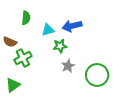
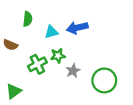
green star: (60, 46) -> (58, 56), moved
green cross: (23, 58) -> (37, 64), moved

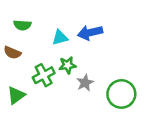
green semicircle: (28, 19) -> (22, 25), moved, turned 88
green triangle: (14, 91) -> (16, 95), moved

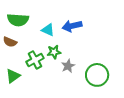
green semicircle: (22, 25) -> (18, 20), size x1.5
cyan triangle: (60, 38) -> (48, 30), turned 40

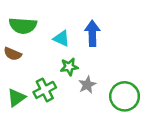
blue arrow: (72, 26) -> (92, 33), turned 102
green cross: (35, 60) -> (45, 90), moved

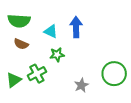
brown semicircle: (13, 54) -> (21, 44), moved
gray star: (87, 85) -> (81, 85), moved
green circle: (125, 96) -> (114, 74), moved

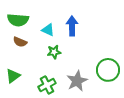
green cross: (37, 74) -> (47, 85), moved
gray star: (81, 85) -> (77, 81), size x1.5

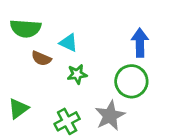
blue arrow: (72, 26) -> (140, 43), moved
brown semicircle: (20, 42) -> (41, 58), moved
green circle: (108, 70) -> (131, 81), moved

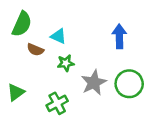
green semicircle: (26, 28) -> (22, 24), turned -70
green circle: (131, 81) -> (129, 84), moved
gray star: (110, 116) -> (94, 83), moved

